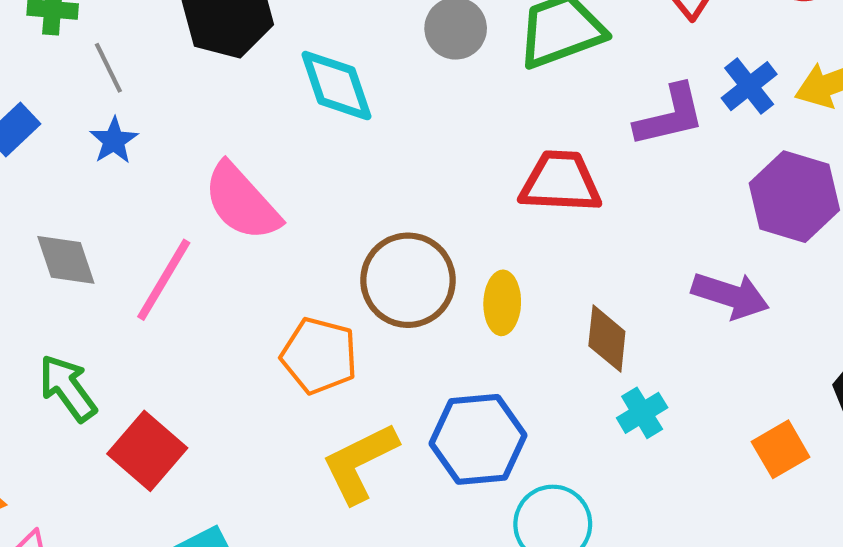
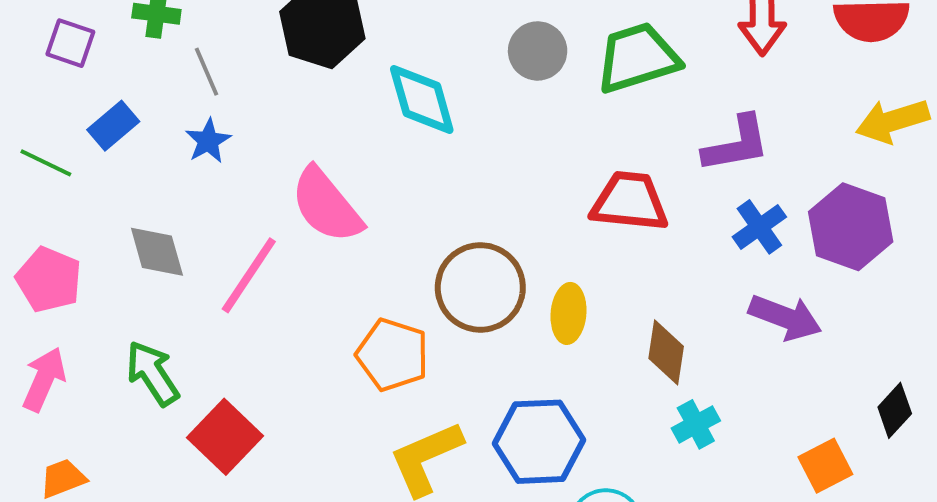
blue cross: (749, 86) -> (759, 227), moved

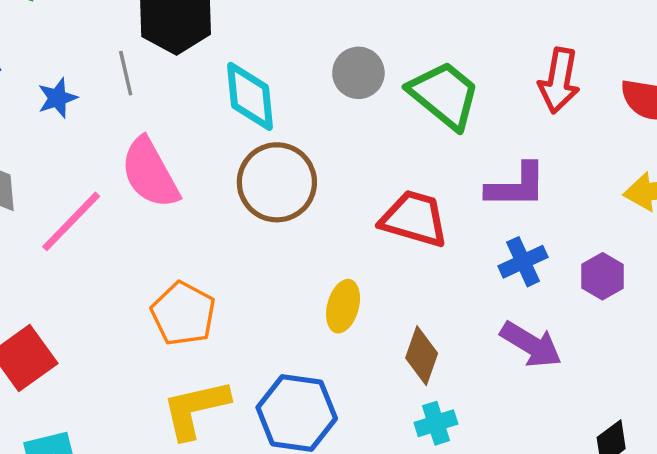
green trapezoid: (638, 58) -> (444, 95), turned 46
gray line: (206, 72) -> (126, 73), moved
purple hexagon: (851, 227) -> (602, 276), size x0.6
brown circle: (480, 287) -> (277, 182), moved

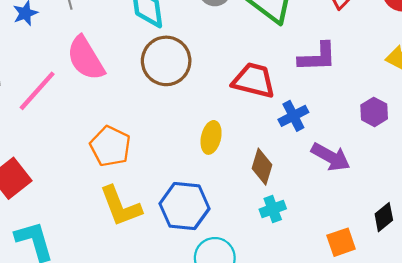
blue cross: (523, 262) -> (293, 116), moved
yellow L-shape: (196, 409) -> (120, 206), turned -96

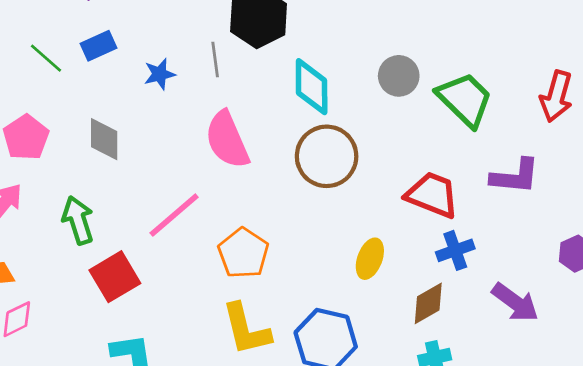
pink line: (37, 91) -> (174, 215), moved
blue cross: (293, 116) -> (455, 250), moved
brown diamond: (262, 167) -> (428, 303), turned 36

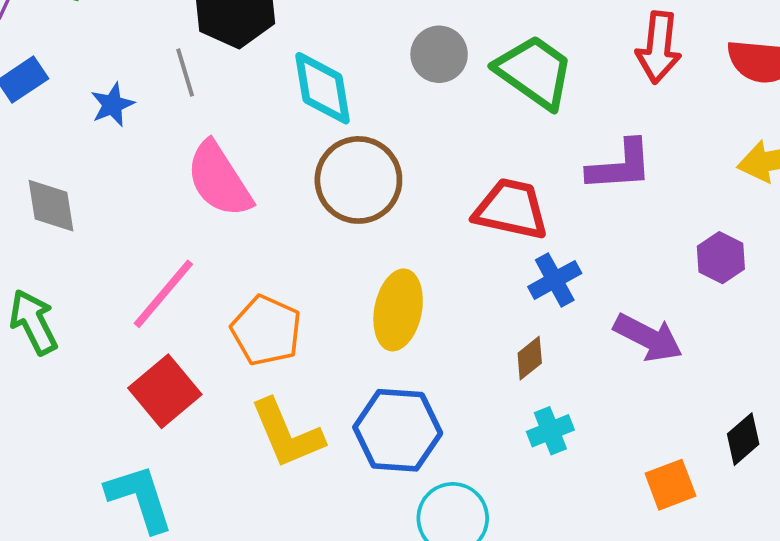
yellow ellipse: (370, 259) -> (398, 310), moved, size x1.4
red square: (115, 277) -> (165, 391), moved
brown diamond: (428, 303) -> (530, 358), size x0.7

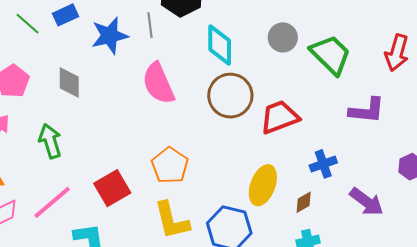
blue star: (112, 105) -> (110, 36), size x1.6
red trapezoid: (511, 209) -> (279, 117), moved, turned -42
pink line: (163, 294) -> (52, 202), moved
yellow ellipse: (398, 310) -> (263, 185), moved

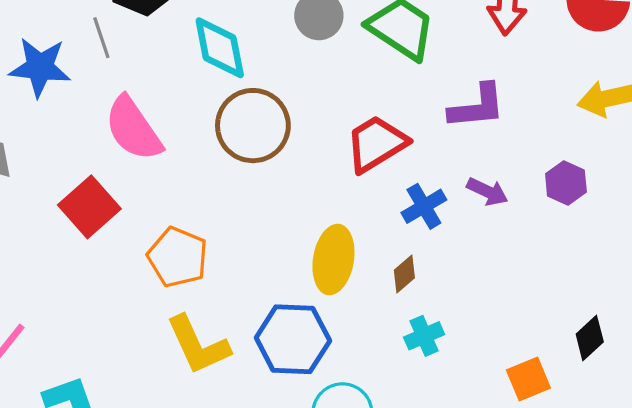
blue star: (110, 36) -> (40, 67), turned 30
red trapezoid: (279, 117) -> (376, 144), moved
red square: (112, 188) -> (89, 207), moved
purple arrow: (367, 202) -> (487, 192), moved, size x0.7

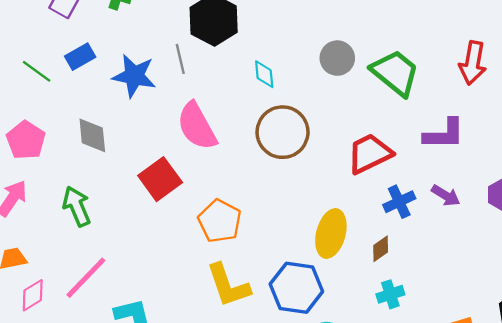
cyan diamond: (220, 48) -> (264, 74), size x0.6

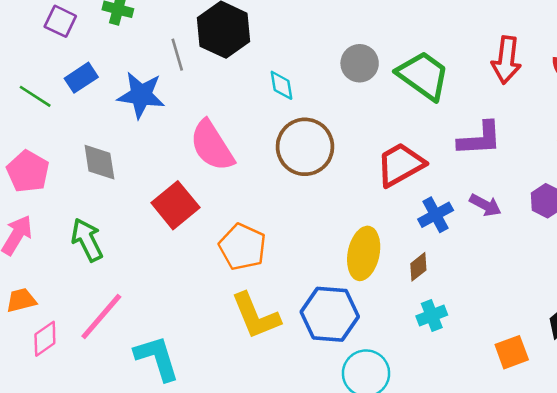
gray line: (180, 59) -> (177, 55), moved

